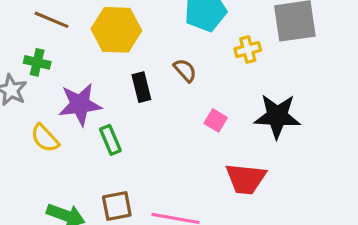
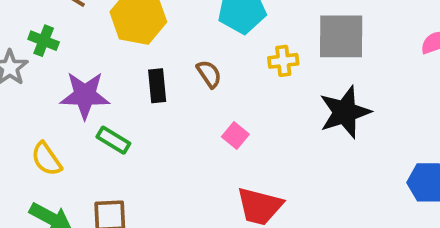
black star: (277, 116) -> (345, 112), moved, turned -30
yellow semicircle: (45, 138) -> (46, 159), moved
green rectangle: (110, 140) -> (113, 140), turned -44

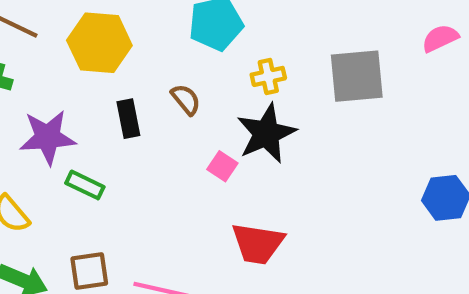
gray square: (341, 36) -> (357, 76), moved
black star: (345, 112) -> (266, 133), moved

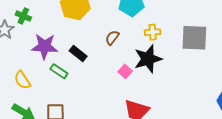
brown semicircle: (186, 100) -> (112, 38), turned -112
black rectangle: (128, 119) -> (78, 53), moved, turned -48

